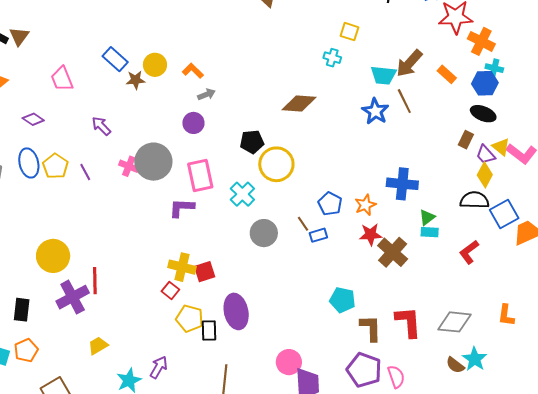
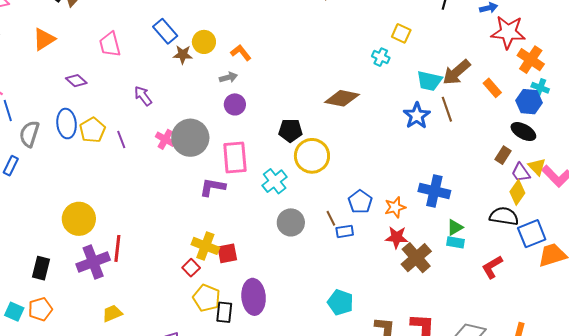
gray arrow: (206, 94) -> (228, 77), moved
cyan pentagon: (342, 300) -> (340, 302), moved

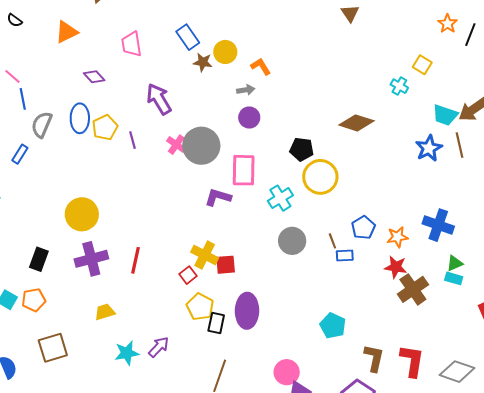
purple arrow: (143, 96) -> (159, 99), size x1.5
red line: (117, 248) -> (135, 260), moved

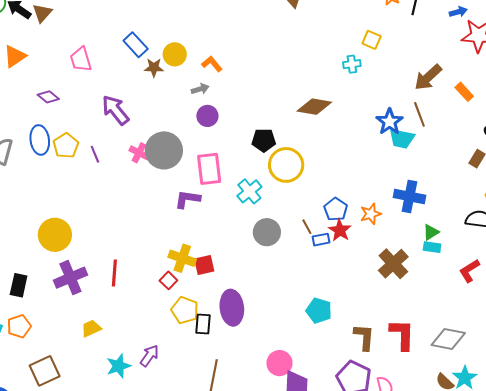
cyan cross: (399, 86) -> (352, 64), turned -30
cyan trapezoid: (445, 115) -> (402, 139), moved
red star: (396, 267) -> (340, 230), moved, turned 30

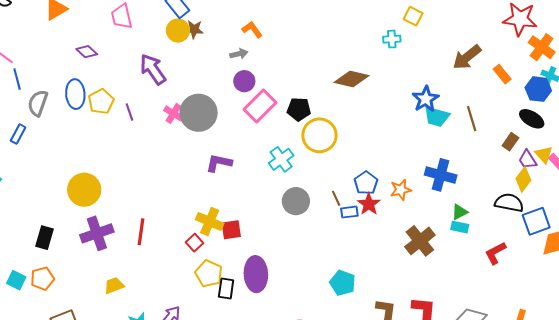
yellow circle: (175, 54) -> (178, 31), moved
brown line: (419, 114) -> (472, 119), moved
pink rectangle: (209, 169) -> (260, 106), moved, turned 48

